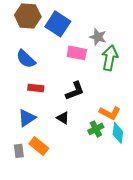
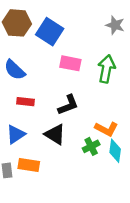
gray star: (98, 37) -> (115, 25), moved
black triangle: (63, 118) -> (55, 134), size x1.5
orange rectangle: (39, 146) -> (29, 165), turned -30

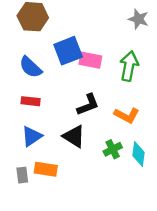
blue square: (50, 32) -> (68, 51), moved, turned 36
red rectangle: (26, 102) -> (31, 101), moved
orange L-shape: (106, 129) -> (127, 115), moved

